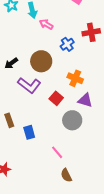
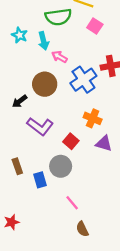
blue cross: (67, 44) -> (83, 80), size x1.6
brown circle: (41, 61) -> (45, 84), moved
gray circle: (72, 120) -> (61, 166), moved

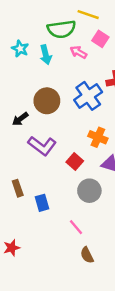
pink arrow: (59, 57) -> (78, 52), moved
gray circle: (61, 166) -> (89, 191), moved

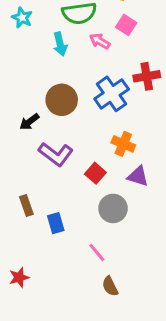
cyan star: (20, 49) -> (22, 18), moved

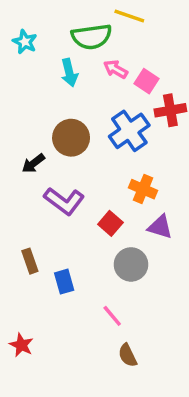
pink square: (126, 25) -> (146, 81), moved
red star: (19, 277) -> (21, 345), turned -30

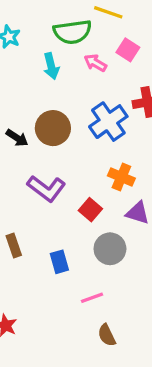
pink square: (146, 81) -> (128, 50), moved
black arrow: (33, 163) -> (17, 138), moved, turned -110
blue rectangle: (64, 282) -> (59, 262), moved
pink line: (112, 316) -> (92, 298), turned -70

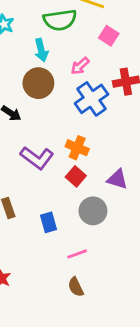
pink arrow: (95, 63) -> (80, 66), moved, turned -72
brown circle: (53, 128) -> (38, 83), moved
orange cross: (121, 177) -> (77, 148), moved
brown semicircle: (107, 335) -> (76, 287), moved

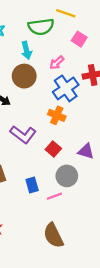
orange cross: (77, 148) -> (57, 115), moved
pink line: (77, 254) -> (54, 196), moved
brown semicircle: (76, 287) -> (53, 235), size x1.6

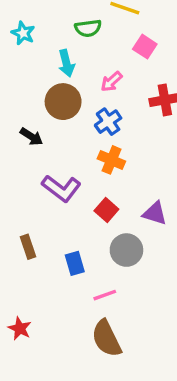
green semicircle: (41, 27) -> (88, 28), size x0.7
blue cross: (66, 88) -> (108, 122), moved, size x0.7
pink line: (54, 196) -> (105, 295), moved

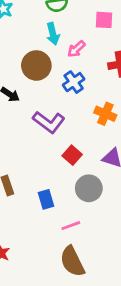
pink square: (145, 47) -> (104, 20), turned -30
cyan arrow: (66, 63) -> (53, 34), moved
orange cross: (111, 160) -> (105, 114), moved
purple L-shape: (61, 188) -> (49, 122), moved

